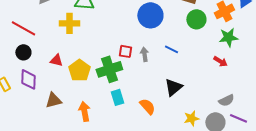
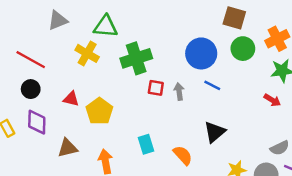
blue circle: (150, 15) -> (201, 53), moved
yellow cross: (69, 23) -> (87, 53), turned 30
green cross: (109, 69) -> (136, 58), moved

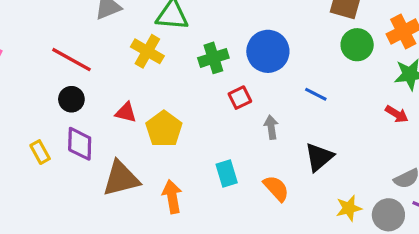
blue circle: (201, 53) -> (268, 51), moved
green cross: (136, 58) -> (213, 58), size x0.7
red square: (156, 88) -> (240, 98), turned -35
gray arrow: (179, 91) -> (271, 127), moved
brown triangle: (67, 148) -> (121, 178), size x1.4

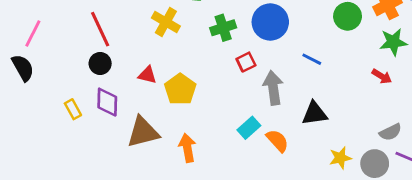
red line: (71, 60) -> (100, 29), turned 36
gray arrow: (271, 127) -> (273, 88), size x1.6
black triangle: (319, 157) -> (315, 114), turned 32
cyan rectangle: (227, 174) -> (249, 128), moved, turned 65

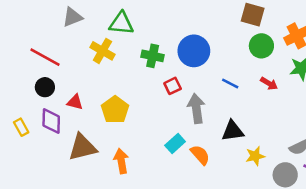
green cross: (223, 28) -> (153, 56), turned 30
red line: (100, 29) -> (45, 57), turned -36
red triangle: (147, 75) -> (75, 102), moved
red arrow: (382, 76) -> (269, 83), moved
yellow star: (340, 158) -> (255, 156), moved

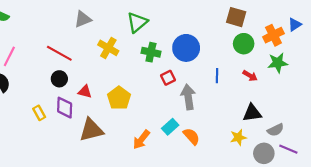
green triangle: (121, 23) -> (137, 22), moved, turned -45
blue line: (230, 83) -> (217, 76), turned 64
black triangle: (233, 131) -> (252, 113), moved
orange arrow: (121, 161) -> (141, 140), moved, turned -132

